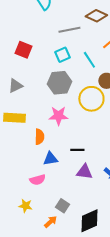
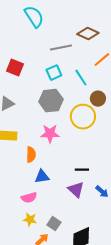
black line: (77, 150) -> (82, 170), moved
purple triangle: (84, 172) -> (76, 190), turned 36
yellow star: (25, 206) -> (30, 220), moved

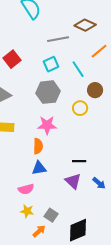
red square: (15, 68) -> (12, 59), turned 30
yellow circle: (83, 117) -> (80, 108), size x0.6
orange semicircle: (31, 155) -> (38, 146), moved

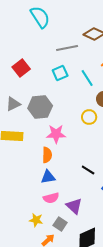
gray hexagon: (48, 92) -> (40, 107), moved
black line: (79, 161) -> (88, 170), turned 32
purple triangle: (73, 181) -> (74, 206), moved
pink semicircle: (26, 189) -> (51, 198), moved

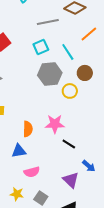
gray hexagon: (40, 107) -> (50, 74), moved
pink star: (56, 134) -> (55, 124), moved
blue triangle: (48, 177) -> (19, 151), moved
purple triangle: (74, 206) -> (71, 180), moved

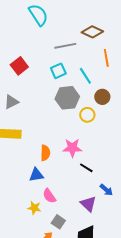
orange line: (89, 34) -> (106, 58), turned -60
pink semicircle: (32, 172) -> (49, 196), turned 70
yellow star: (17, 194) -> (34, 208), moved

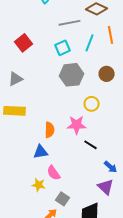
cyan line: (85, 76) -> (90, 43), moved, turned 54
yellow circle: (87, 115) -> (92, 104), moved
purple triangle: (88, 204) -> (106, 187), moved

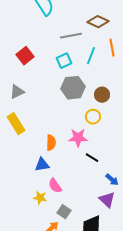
brown circle: (107, 74) -> (102, 95), moved
yellow rectangle: (15, 111) -> (16, 124), turned 55

